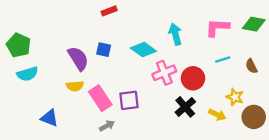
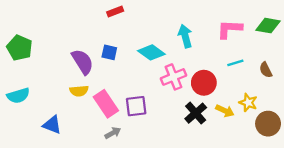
cyan semicircle: (27, 74) -> (18, 96), moved
yellow arrow: (217, 115) -> (225, 111), moved

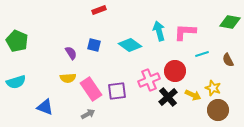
pink L-shape: (230, 29) -> (185, 32), moved
purple semicircle: (82, 62) -> (71, 53), size x0.6
pink cross: (174, 77) -> (149, 80), moved
brown circle: (268, 124) -> (218, 110), moved
gray arrow: (113, 133) -> (88, 114), moved

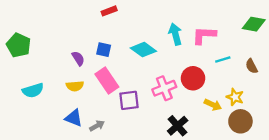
cyan semicircle: (16, 82) -> (33, 90), moved
pink rectangle: (91, 89) -> (107, 80), moved
black cross: (168, 97) -> (178, 126), moved
blue triangle: (45, 107) -> (74, 118), moved

